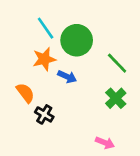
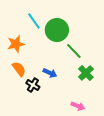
orange star: (44, 59) -> (16, 44), moved
green line: (117, 63) -> (74, 51), moved
blue arrow: (67, 77) -> (50, 73), moved

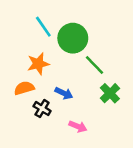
orange star: (16, 44) -> (38, 64), moved
orange semicircle: (19, 69) -> (24, 88), turned -70
pink arrow: (78, 106) -> (78, 126), moved

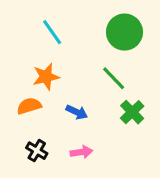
green circle: (73, 38) -> (124, 32), moved
black cross: (42, 109) -> (37, 151), moved
pink arrow: (78, 126) -> (81, 152), moved, turned -30

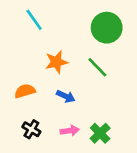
cyan line: (52, 32) -> (34, 20), moved
orange star: (46, 77) -> (57, 62), moved
green cross: (132, 112) -> (100, 133), moved

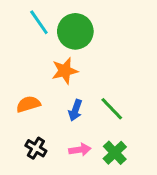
green circle: (107, 28) -> (75, 31), moved
green line: (97, 67) -> (112, 109), moved
blue arrow: (66, 96) -> (75, 110), turned 84

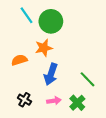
orange semicircle: (28, 104) -> (19, 60), moved
green line: (112, 109) -> (88, 79), moved
blue arrow: (75, 110) -> (51, 74), size x1.5

